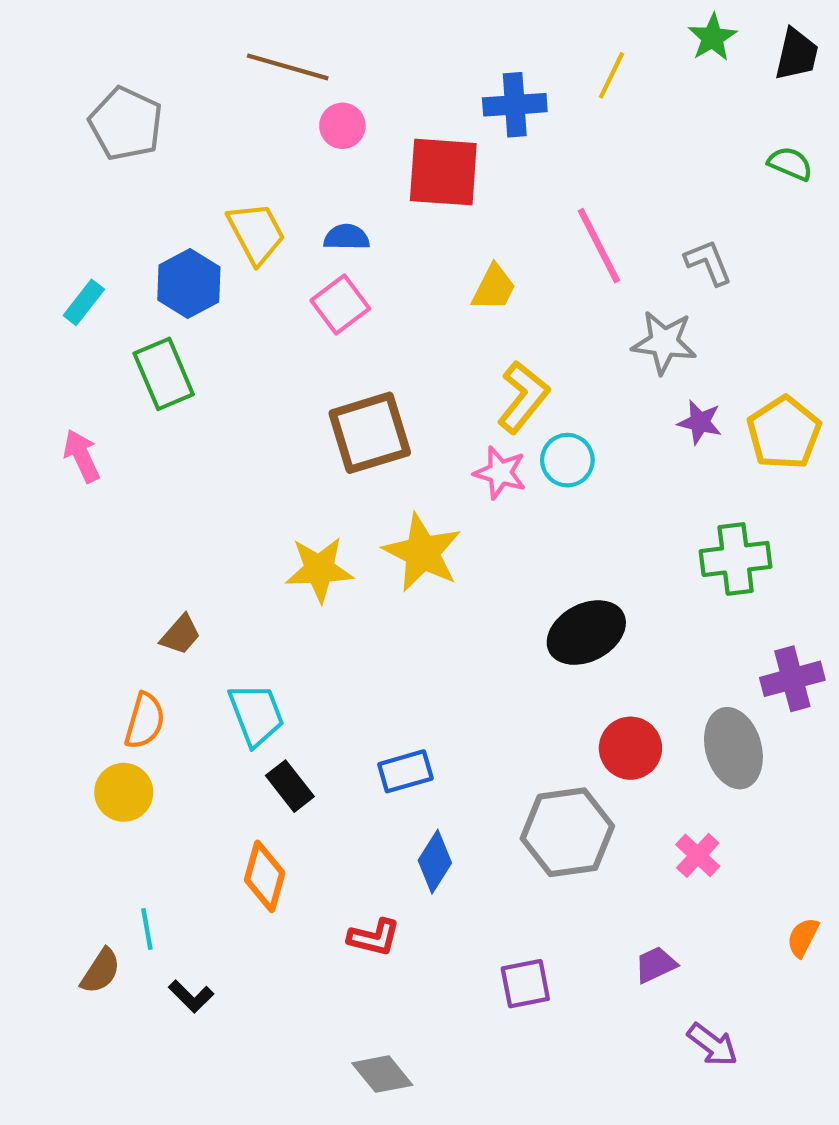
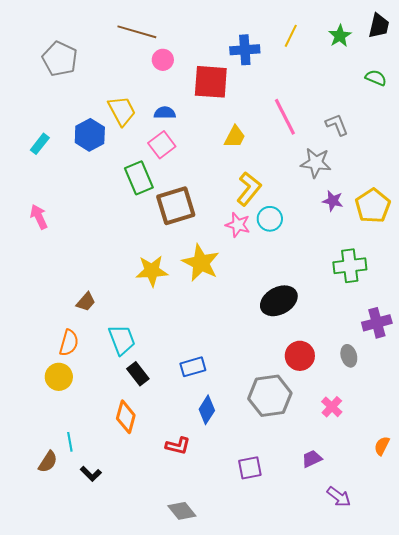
green star: (712, 37) -> (340, 36), moved
green rectangle: (164, 374) -> (139, 178), moved
gray ellipse: (733, 748) -> (349, 356), size x0.6

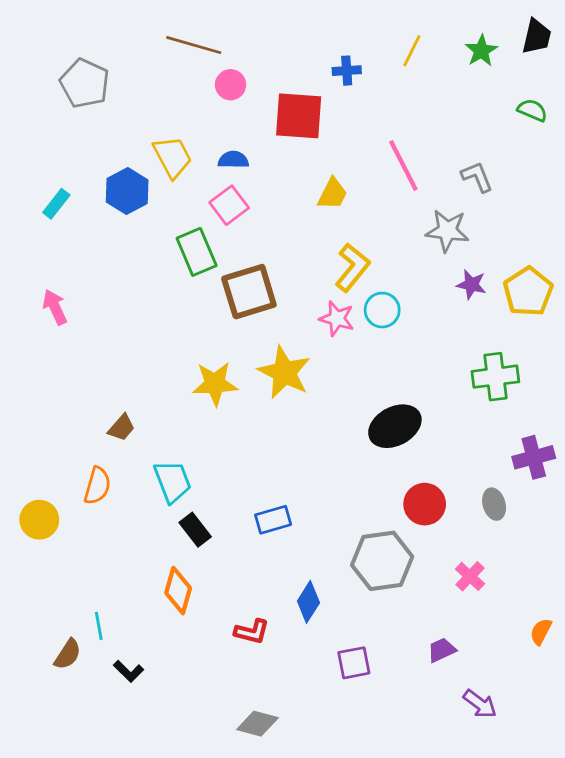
blue cross: (245, 50) -> (347, 71), size x0.7
yellow circle: (59, 377) -> (39, 520), moved
blue diamond: (207, 410) -> (308, 602), moved
gray diamond: (182, 511) -> (257, 724), turned -36

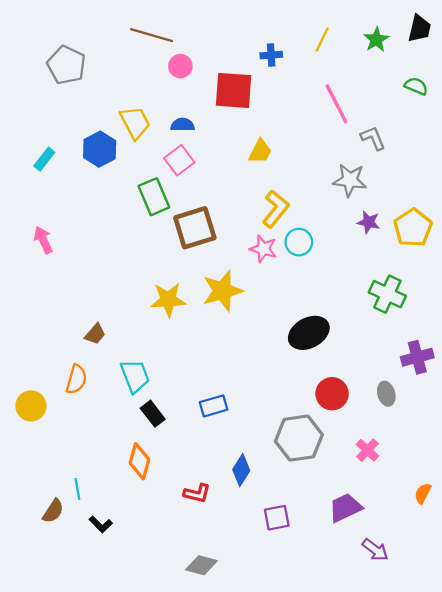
pink line: (403, 165) -> (336, 104), moved
yellow star: (284, 372) -> (222, 291), turned 30
green cross: (495, 377) -> (387, 294), turned 32
purple trapezoid: (442, 650) -> (345, 508), size x1.5

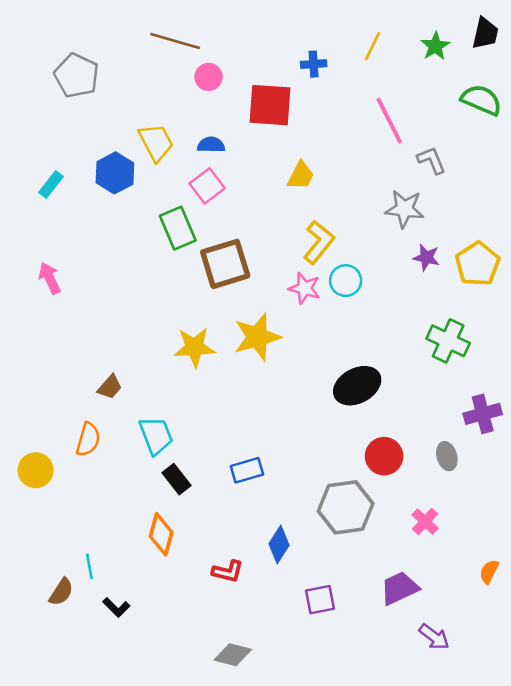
green semicircle: (416, 86) -> (481, 100), size x1.5

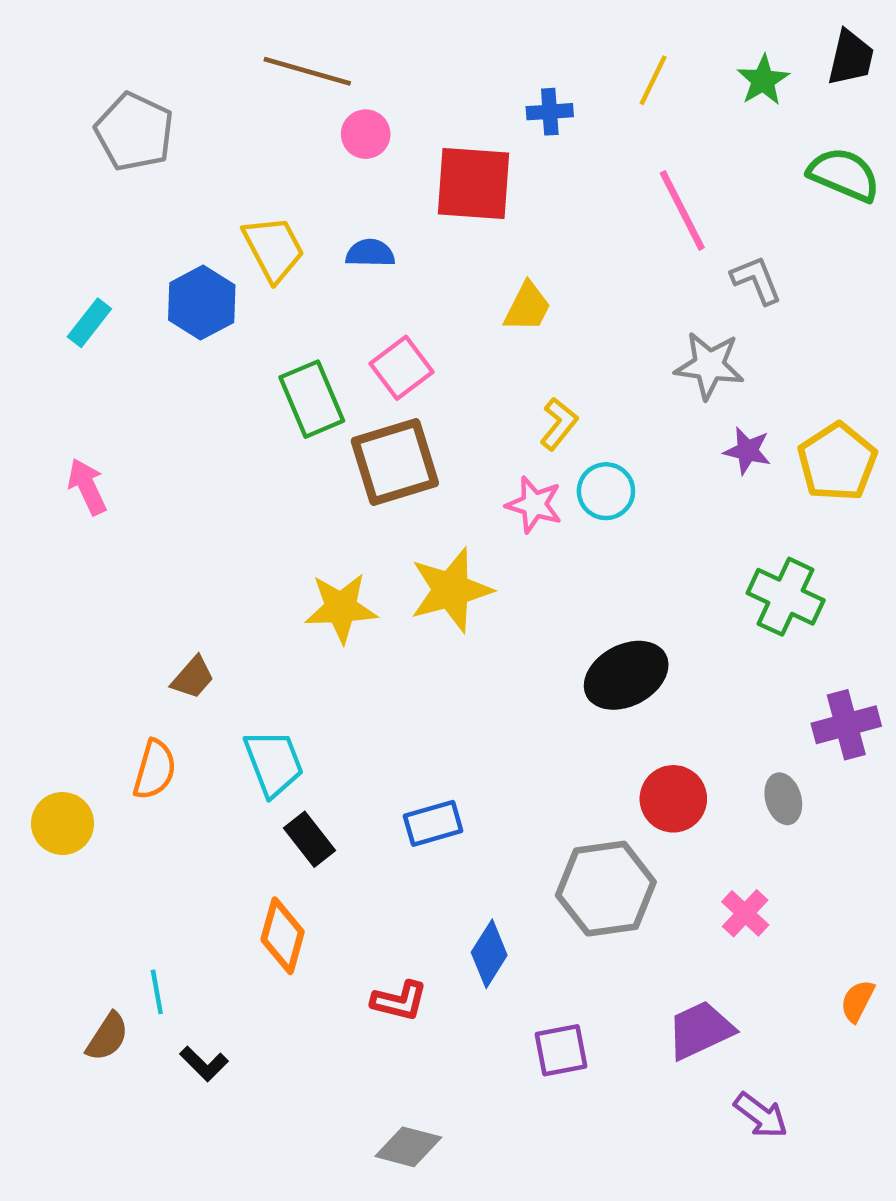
pink square: (207, 186) -> (402, 368), moved
yellow L-shape: (319, 242) -> (559, 424), size x0.7

